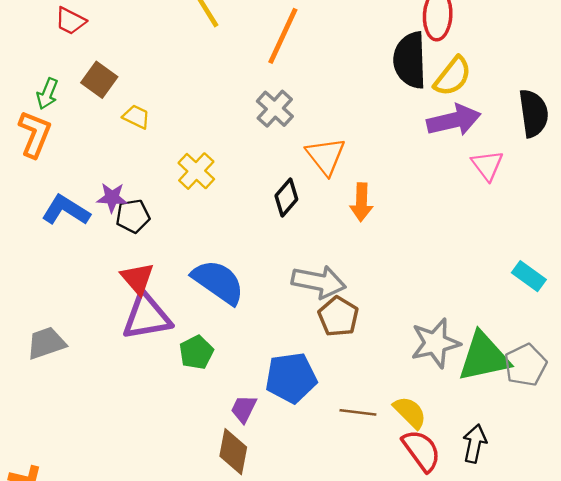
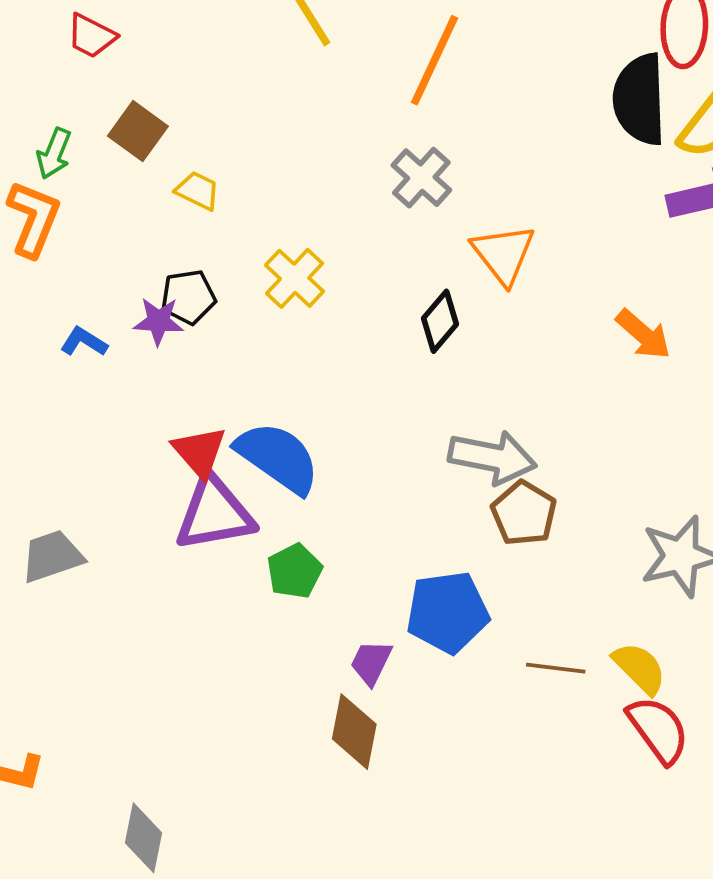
orange arrow: (361, 202) -> (643, 334), moved, turned -51
blue L-shape: (66, 210) -> (84, 342), size x0.6
black pentagon: (133, 216) -> (188, 297), moved
blue semicircle: (218, 282) -> (278, 457), moved

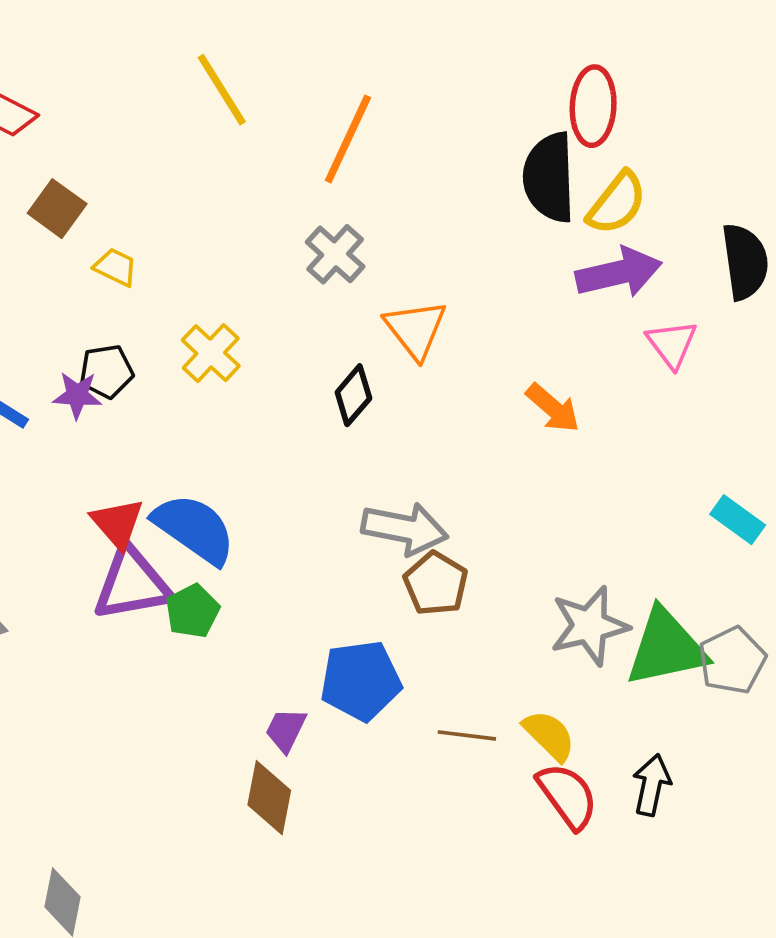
green pentagon: (295, 571) -> (192, 611), moved

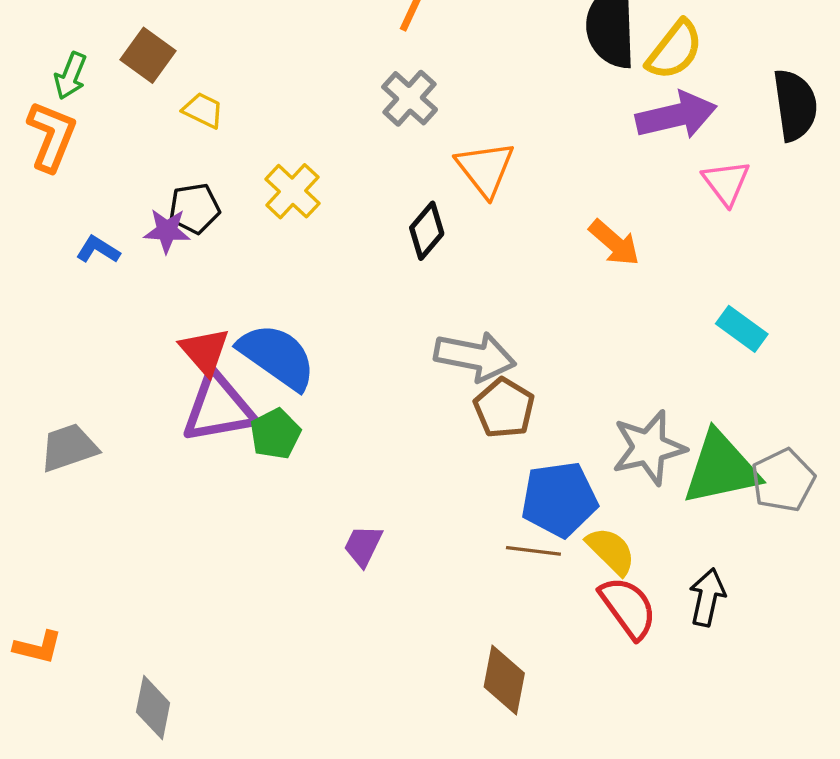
cyan rectangle: (738, 520) -> (742, 329), moved
blue pentagon: (361, 681) -> (559, 499), moved
brown diamond: (269, 798) -> (504, 680), moved

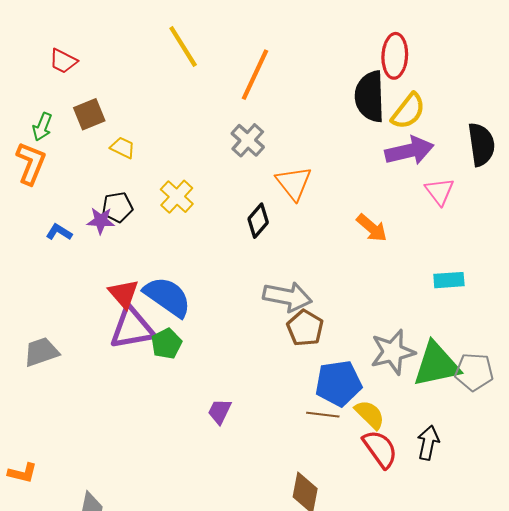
brown square: (148, 55) -> (89, 114), turned 32
cyan rectangle: (742, 329) -> (449, 280), turned -40
gray pentagon: (783, 480) -> (474, 372), turned 30

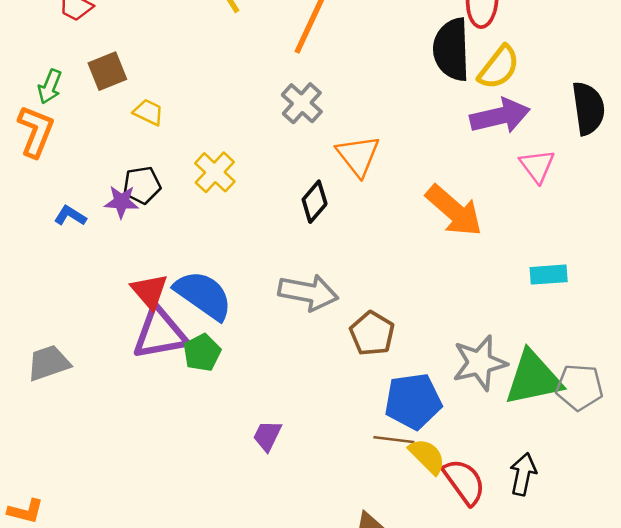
orange arrow: (372, 228) -> (454, 211), size x1.5
gray arrow: (287, 297) -> (308, 293), moved
yellow semicircle: (370, 415) -> (427, 456), moved

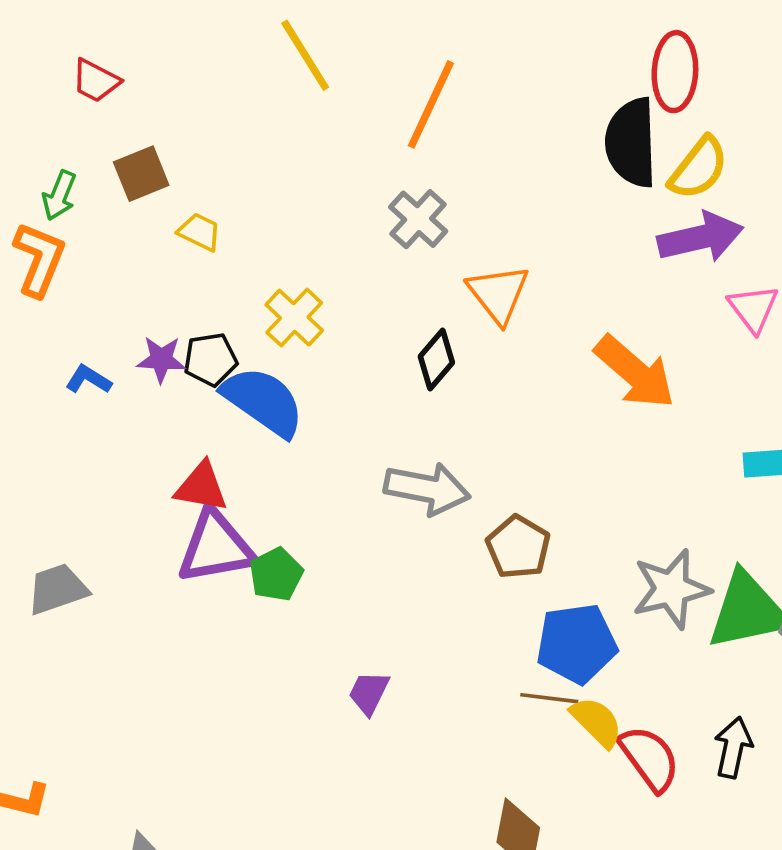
black pentagon: (142, 185) -> (210, 359), moved
red triangle: (150, 291) -> (201, 487), turned -39
blue semicircle: (203, 295) -> (263, 401), moved

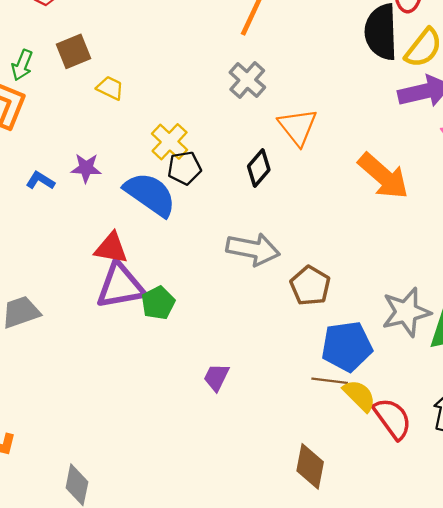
black pentagon: (210, 359) -> (184, 168), moved

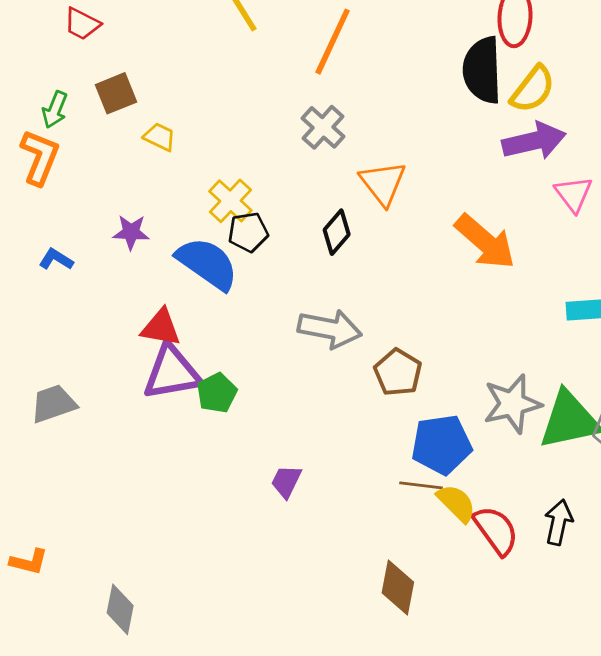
blue L-shape: (40, 181) -> (56, 259), moved

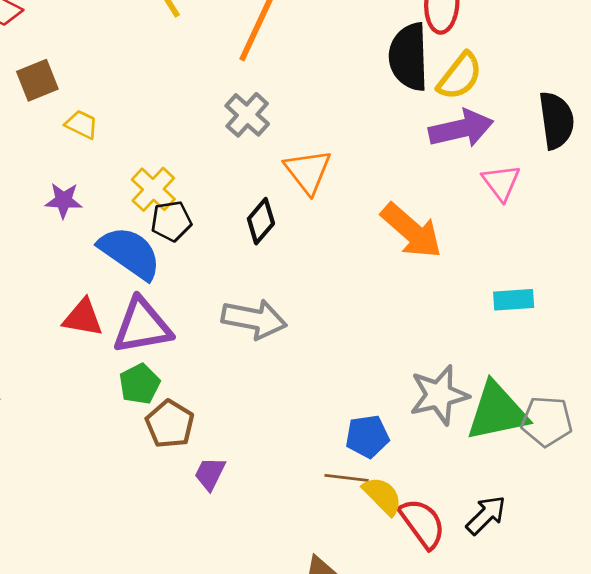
purple star: (131, 232) -> (64, 200), moved
purple triangle: (172, 372) -> (142, 326), moved
brown pentagon: (398, 372) -> (170, 424), moved
blue pentagon: (441, 445) -> (367, 436), size x0.7
black arrow: (559, 522) -> (486, 515), turned 33

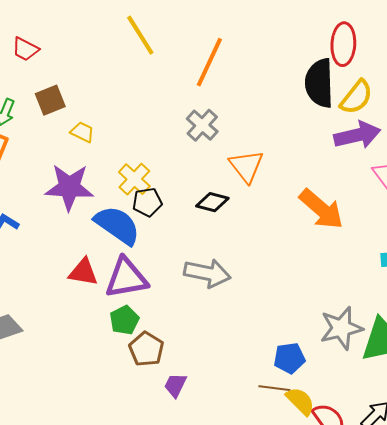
purple star: (64, 200) -> (69, 187), size x1.8
black diamond: (261, 221) -> (212, 202), turned 64

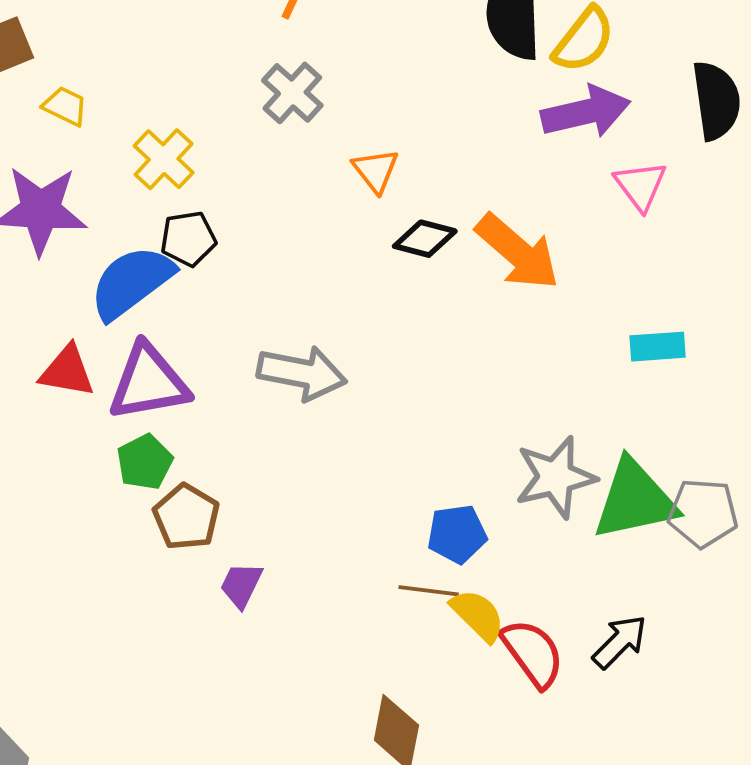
orange triangle: (246, 166) -> (376, 171), size x0.7
yellow cross: (134, 179) -> (164, 159), moved
black diamond: (212, 202) -> (425, 239), moved
blue semicircle: (117, 225) -> (131, 282), turned -72

